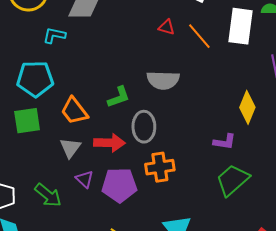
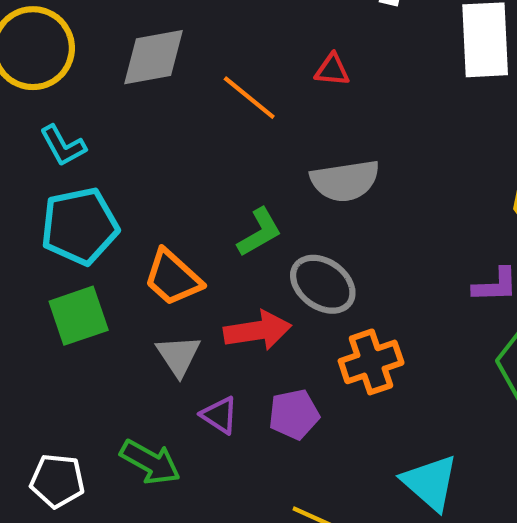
cyan L-shape: (54, 35) -> (63, 146), moved, turned -120
orange line: (199, 36) -> (249, 98), moved
gray ellipse: (144, 127) -> (323, 284), turned -44
purple pentagon: (119, 185) -> (294, 414), size x0.7

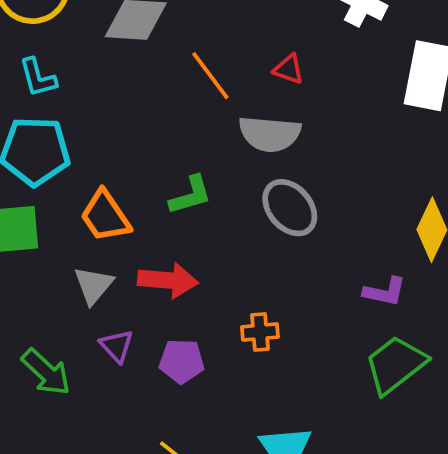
gray semicircle: (345, 181) -> (270, 134), moved
gray ellipse: (323, 284) -> (290, 208), moved
orange cross: (371, 362) -> (260, 332), size x0.7

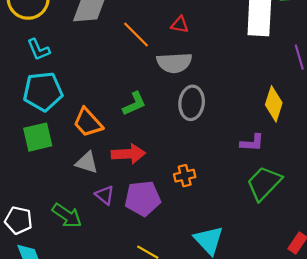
gray ellipse: (290, 208) -> (192, 103), turned 56
gray triangle: (94, 285) -> (87, 163), turned -45
purple pentagon: (182, 361) -> (143, 198), size x1.4

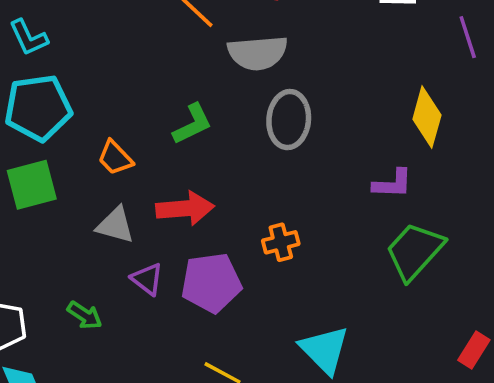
orange trapezoid: (88, 123) -> (115, 158), size x0.7
green arrow: (67, 216) -> (85, 315), size x0.7

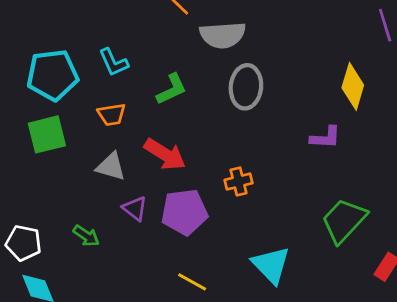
cyan L-shape: (29, 38) -> (113, 62), moved
orange trapezoid: (115, 158) -> (112, 114), turned -56
red arrow: (185, 208) -> (165, 154), turned 36
green trapezoid: (415, 251) -> (344, 221), moved

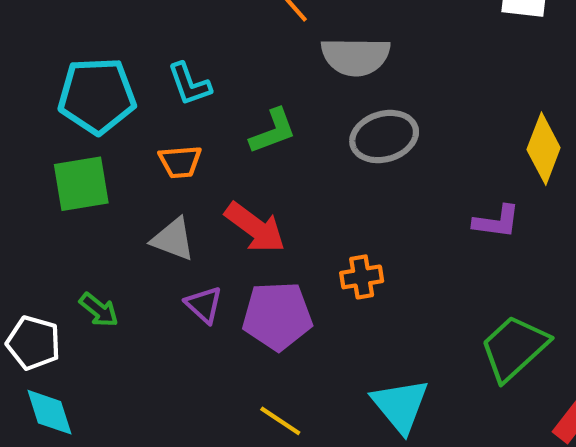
gray ellipse: (246, 87) -> (384, 137), turned 63
green arrow: (86, 236) -> (99, 310), moved

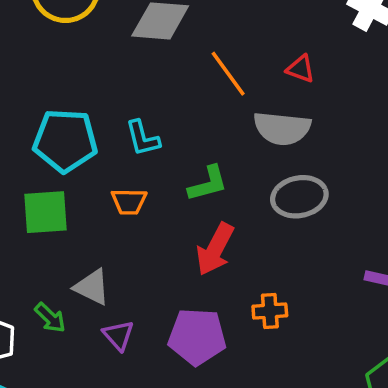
red arrow: (255, 228) -> (215, 249), moved, turned 76
gray triangle: (173, 239) -> (92, 287), moved
purple triangle: (204, 305) -> (118, 335), moved

